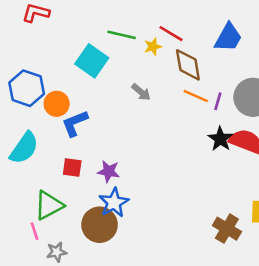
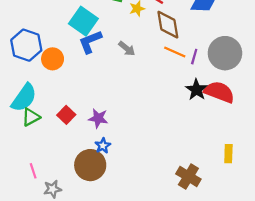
blue L-shape: (75, 123) -> (90, 42), moved
red square: (72, 167) -> (66, 115), turned 36
blue star: (114, 203) -> (103, 146), size x0.6
green triangle: (49, 205) -> (31, 117), moved, size x0.7
brown cross: (227, 229) -> (188, 176), moved

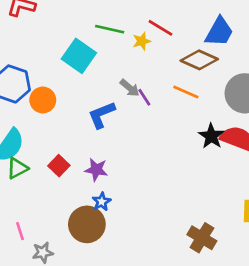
brown diamond: (168, 25) -> (199, 60), moved, turned -56
blue L-shape: (90, 42) -> (102, 115), moved
purple line: (194, 57) -> (144, 97), moved, turned -49

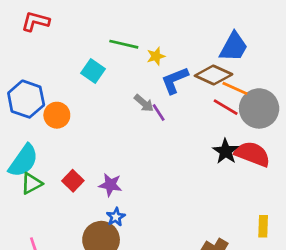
red line: (160, 28) -> (226, 107), moved
cyan square: (79, 56) -> (93, 71), size x0.7
orange line: (186, 92) -> (235, 88), moved
blue L-shape: (102, 115) -> (175, 80), moved

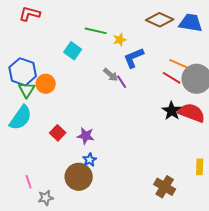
blue trapezoid: (234, 47) -> (191, 23), moved, turned -110
brown diamond: (214, 75) -> (160, 20), moved
green triangle: (31, 183) -> (27, 90), moved, turned -30

